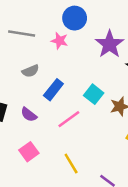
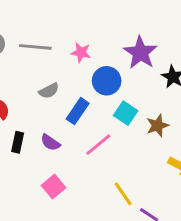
blue circle: (75, 18) -> (107, 81), moved
yellow line: (71, 163) -> (123, 194), moved

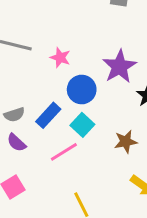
gray semicircle: (49, 91) -> (14, 115), moved
cyan square: (126, 113) -> (82, 125), moved

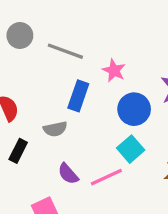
blue rectangle: (48, 115) -> (78, 96), moved, turned -30
purple semicircle: (16, 143) -> (68, 174), moved

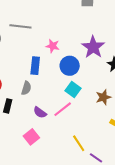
gray line: (65, 51) -> (20, 26), moved
gray semicircle: (55, 129) -> (26, 88), turned -48

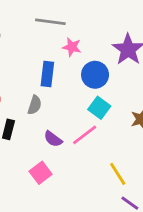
gray line: (20, 26) -> (50, 22), moved
yellow line: (79, 143) -> (118, 174), moved

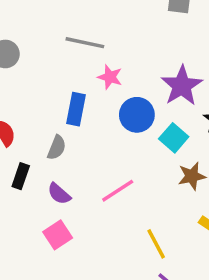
cyan square: (99, 108) -> (174, 138), moved
purple semicircle: (53, 139) -> (59, 194), moved

